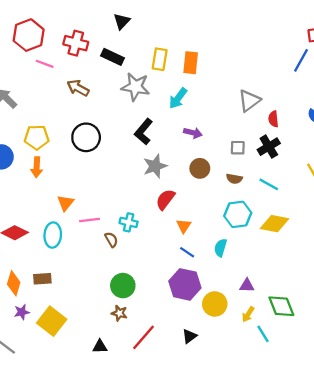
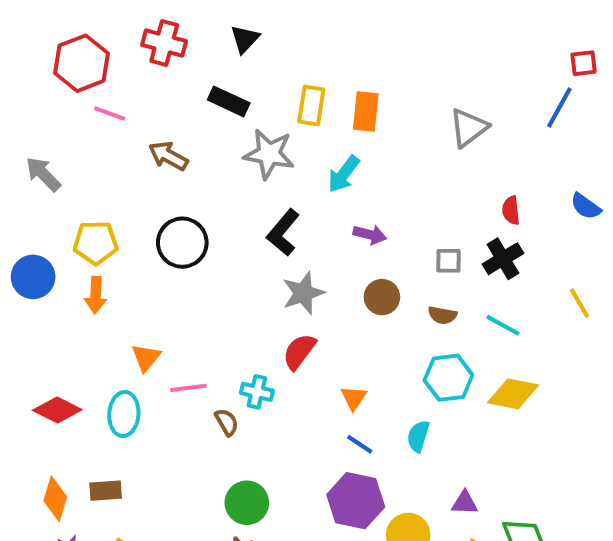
red cross: (76, 43) -> (164, 43), moved
gray triangle: (249, 101) -> (469, 128), moved
red semicircle: (165, 199) -> (299, 352), moved

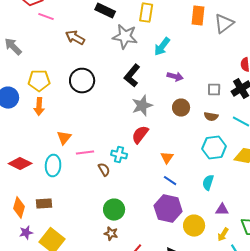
orange rectangle: (366, 112) -> (198, 16), moved
cyan semicircle: (418, 436) -> (208, 183), moved

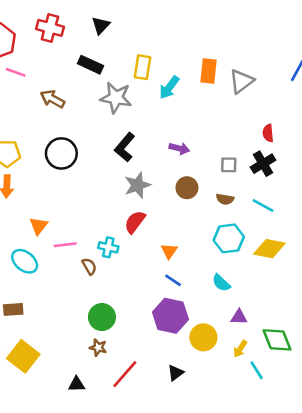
cyan arrow: (162, 47) -> (169, 88), moved
cyan ellipse: (53, 166) -> (25, 261), turned -55
cyan semicircle: (208, 183) -> (221, 283), turned -63

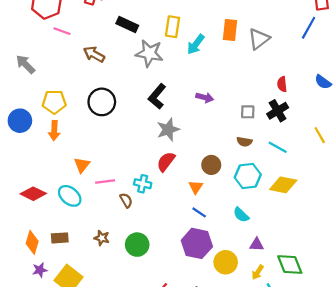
brown circle: (187, 188) -> (211, 165), moved
brown star: (98, 347) -> (102, 238), moved

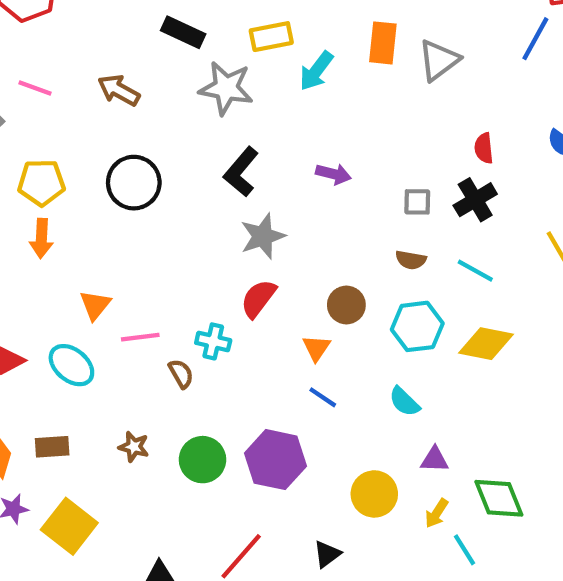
yellow rectangle: (173, 27) -> (271, 37), turned 70
pink line: (62, 31) -> (35, 88), moved
purple hexagon: (197, 243) -> (276, 460), moved

